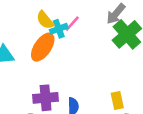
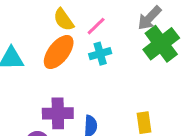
cyan cross: (59, 29) -> (100, 54), moved

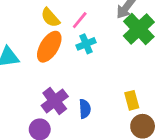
purple cross: (58, 113) -> (55, 101), turned -30

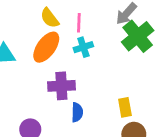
pink line: (80, 20) -> (79, 23), turned -42
purple cross: (55, 101) -> (61, 86), moved, turned 30

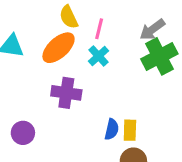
cyan cross: (83, 47) -> (99, 56), turned -36
blue semicircle: (77, 112) -> (112, 129), moved

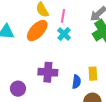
purple cross: (66, 93) -> (48, 72), moved
yellow rectangle: (130, 130) -> (93, 74), moved

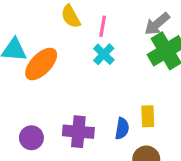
orange ellipse: (37, 31) -> (41, 64), moved
purple cross: (48, 72) -> (78, 132), moved

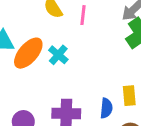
cyan cross: (104, 54) -> (58, 55), moved

